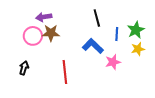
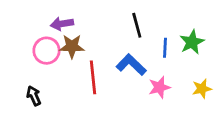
yellow star: (138, 49) -> (202, 89), moved
black arrow: (24, 68) -> (34, 96), turned -40
red line: (65, 72) -> (93, 77), moved

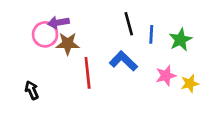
blue line: (165, 48) -> (151, 34), moved
pink circle: (46, 51) -> (45, 34), moved
pink star: (159, 87) -> (166, 76), moved

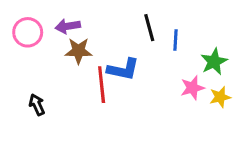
pink circle: (45, 34) -> (28, 32), moved
green star: (181, 40) -> (214, 62), moved
blue L-shape: (123, 61) -> (123, 69), moved, turned 148

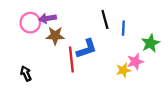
pink circle: (28, 32) -> (30, 23), moved
blue L-shape: (123, 69) -> (87, 49), turned -30
yellow star: (220, 97) -> (123, 70), moved

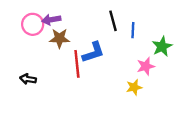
yellow star: (123, 70) -> (134, 87), moved
black arrow: (26, 74) -> (28, 79), turned -56

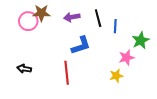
purple arrow: (51, 20) -> (72, 17), moved
brown star: (59, 38) -> (41, 13), moved
red line: (77, 64) -> (67, 73), moved

